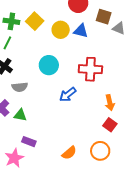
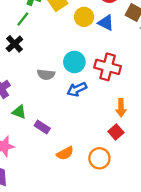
cyan circle: (49, 65) -> (74, 62), moved
gray semicircle: (20, 87) -> (46, 74), moved
green triangle: (20, 115) -> (19, 112), moved
purple rectangle: (29, 142) -> (42, 127), moved

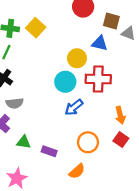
yellow circle: (84, 17) -> (77, 58), moved
blue triangle: (106, 23) -> (100, 43), moved
gray semicircle: (46, 74) -> (15, 103), moved
orange circle: (99, 158) -> (88, 142), moved

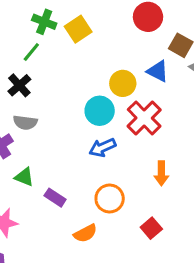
red cross: (98, 79) -> (144, 118), turned 30
red square: (121, 140) -> (151, 228), moved

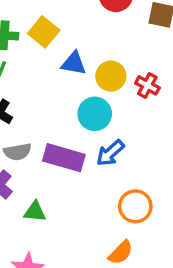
blue triangle: (158, 71) -> (74, 63), moved
red cross: (144, 118) -> (147, 85), moved, size x0.6
purple rectangle: (55, 198) -> (64, 158), moved, size x1.6

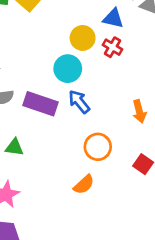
blue triangle: (74, 63) -> (113, 18), moved
blue arrow: (110, 153) -> (79, 102), turned 90

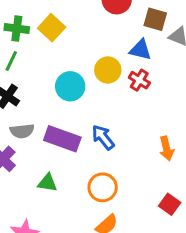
cyan circle: (68, 69) -> (70, 86), moved
green triangle: (14, 147) -> (47, 183), moved
orange circle: (98, 147) -> (103, 187), moved

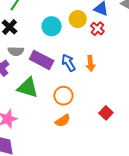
orange arrow: (167, 148) -> (90, 63), moved
green triangle: (47, 183) -> (28, 88), size x1.6

